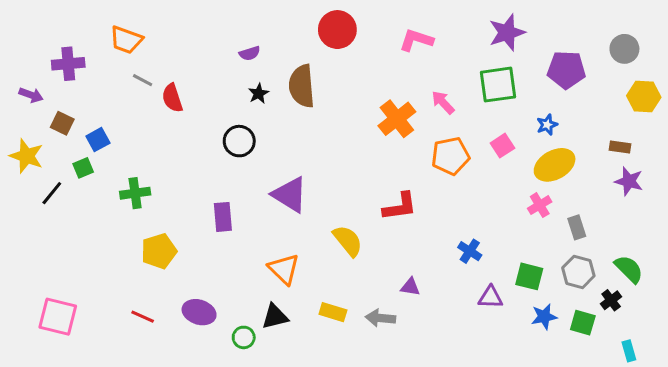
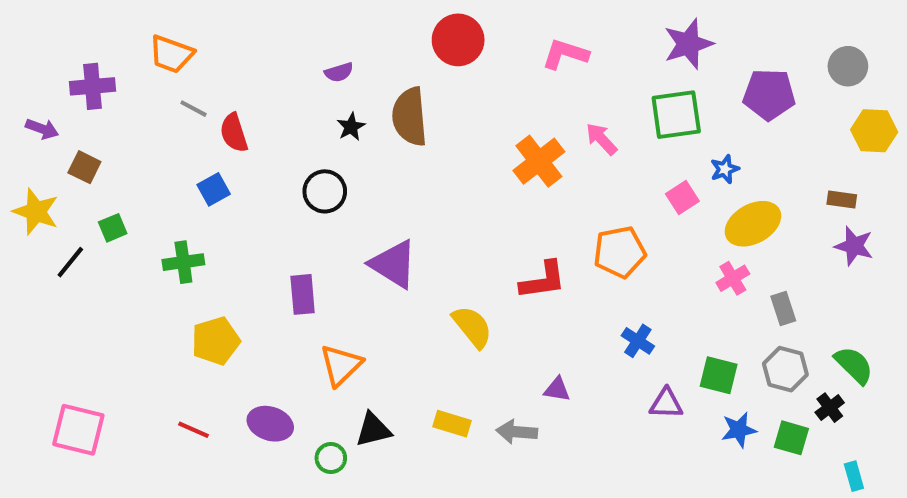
blue star: (547, 125) -> (725, 169), moved
blue square: (98, 140) -> (214, 189), moved
orange pentagon: (450, 156) -> (620, 252), moved
orange triangle: (284, 269) -> (341, 365), moved, turned 32

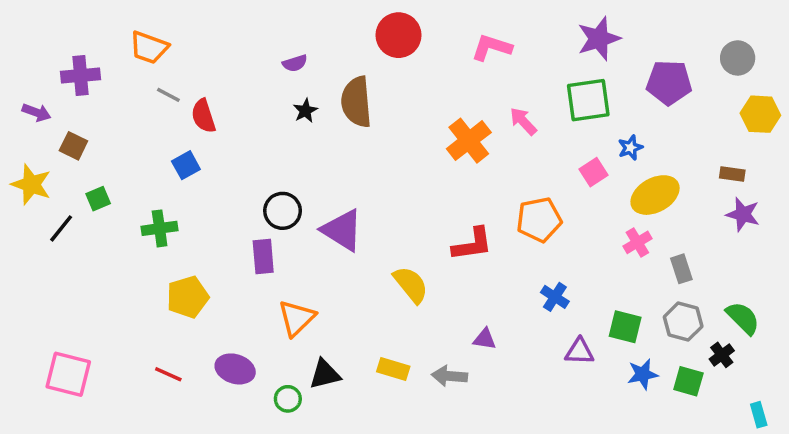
black circle: (325, 191) -> (283, 211), moved
cyan rectangle: (854, 476) -> (759, 415), moved

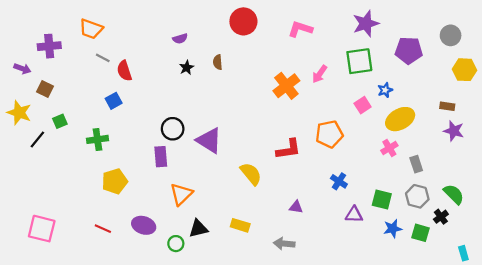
brown semicircle: (356, 102) -> (218, 62), size x0.5
pink arrow: (523, 121) -> (320, 74), turned -102
gray arrow: (449, 376) -> (284, 244), moved

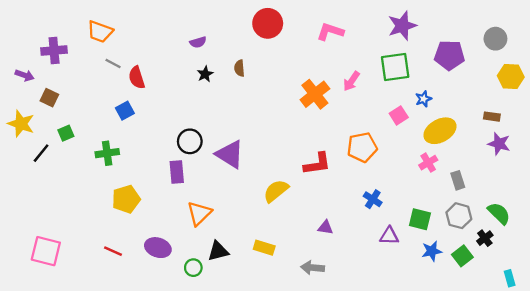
yellow semicircle: (251, 174) -> (276, 191), turned -90
green square: (420, 233) -> (462, 256), turned 36

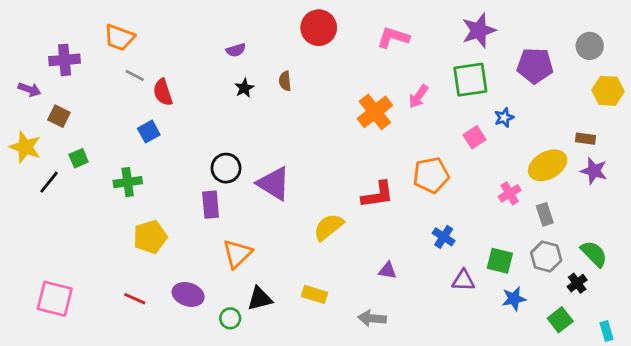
yellow ellipse: (440, 131) -> (548, 165), moved
green square: (462, 256) -> (560, 320), moved

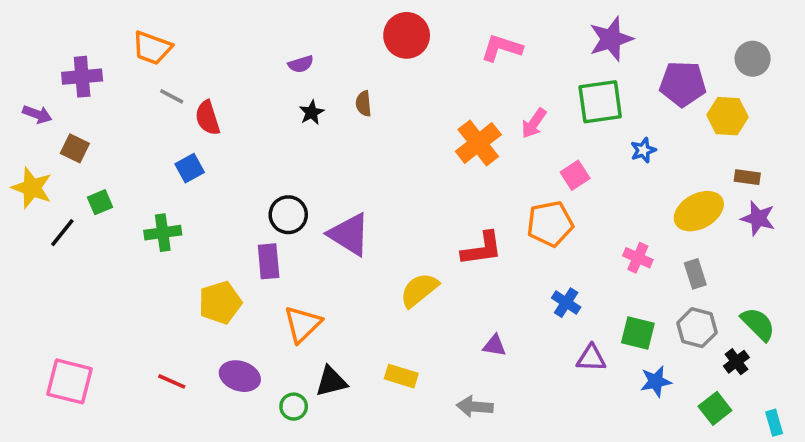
yellow hexagon: (608, 91) -> (727, 116), moved
pink square: (475, 137) -> (575, 175), moved
pink cross: (510, 193) -> (638, 258), moved, turned -35
yellow pentagon: (150, 237) -> (220, 303), moved

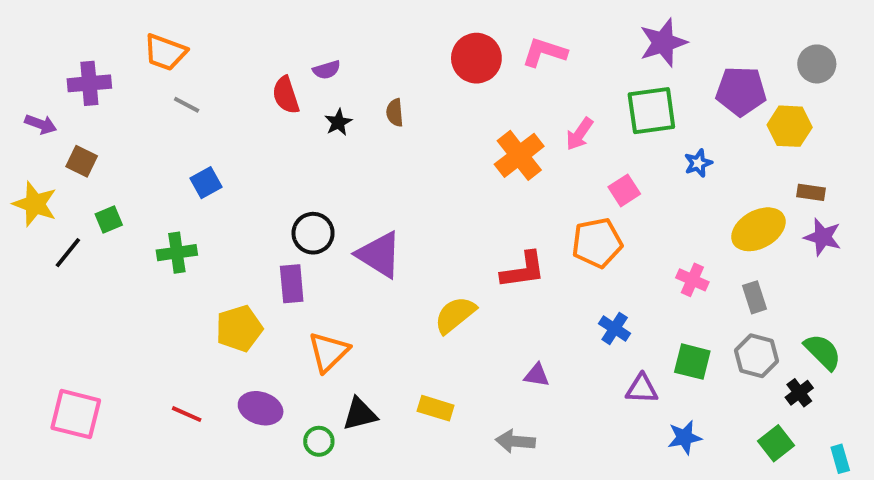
red circle: (407, 35) -> (476, 58), moved
red semicircle: (208, 118) -> (286, 95), moved
blue star: (656, 381) -> (685, 437), moved

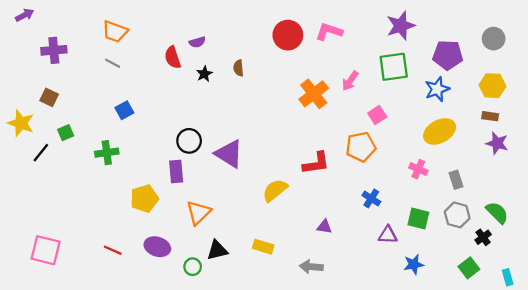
orange trapezoid: (165, 52) -> (115, 32), moved
purple arrow: (41, 124) -> (24, 15), moved, turned -48
yellow hexagon: (790, 126) -> (492, 86), moved
blue star: (698, 163) -> (437, 89), moved, size x1.5
yellow ellipse: (758, 229) -> (440, 131), moved

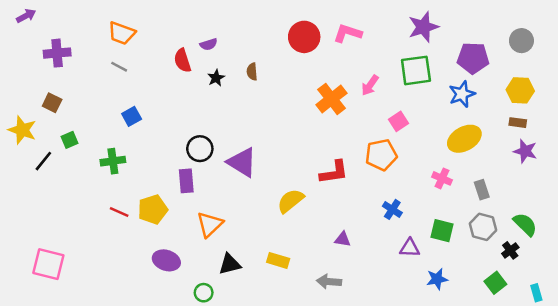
red line: (113, 250) -> (119, 212), moved
green circle: (193, 267) -> (204, 293), moved

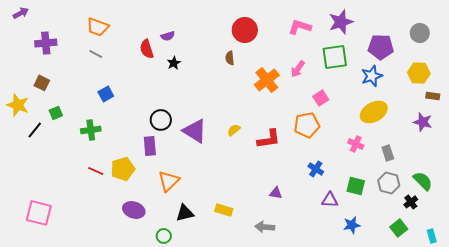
pink L-shape: (348, 33) -> (300, 27), moved
brown semicircle: (252, 72) -> (230, 58), moved
brown rectangle: (518, 123) -> (433, 96), moved
yellow semicircle: (291, 201) -> (234, 130), moved, size x0.6

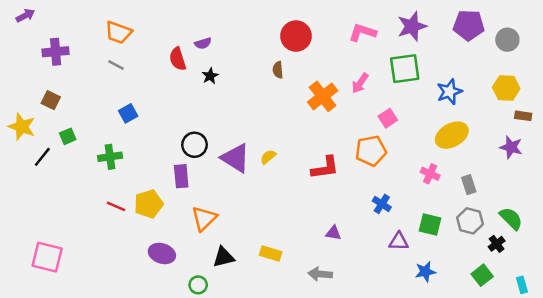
purple pentagon: (381, 47) -> (469, 25), moved
yellow semicircle: (234, 130) -> (268, 157), moved

